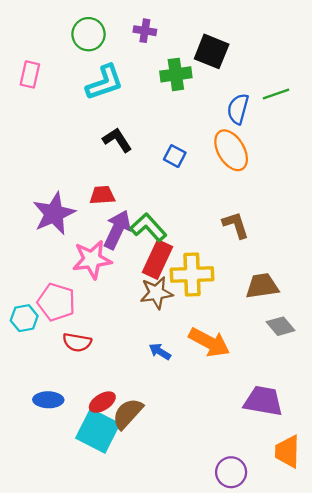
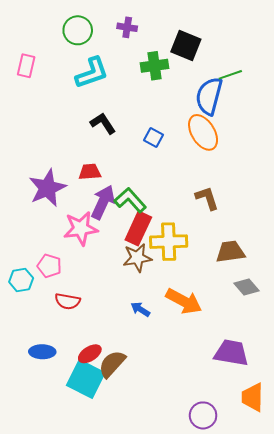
green line: (276, 94) -> (230, 75), moved
blue semicircle: (238, 109) -> (209, 96), size x1.4
pink pentagon: (56, 302) -> (49, 266), size x0.7

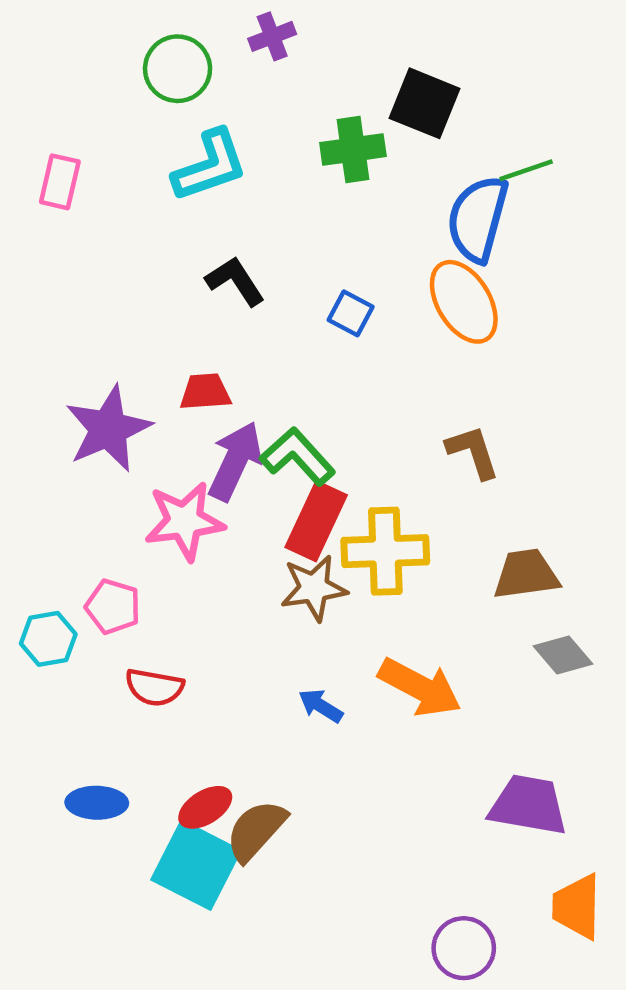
purple cross: (127, 27) -> (272, 36), moved, turned -30
pink rectangle: (26, 66) -> (60, 182), moved

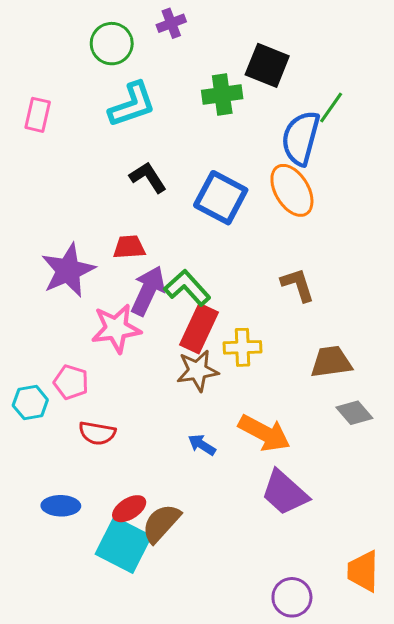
green line: (526, 170) -> (331, 108), turned -36
blue square: (351, 313) -> (221, 198), size x1.8
yellow cross: (385, 551) -> (243, 347), size x0.7
purple trapezoid: (528, 805) -> (285, 493), moved, turned -148

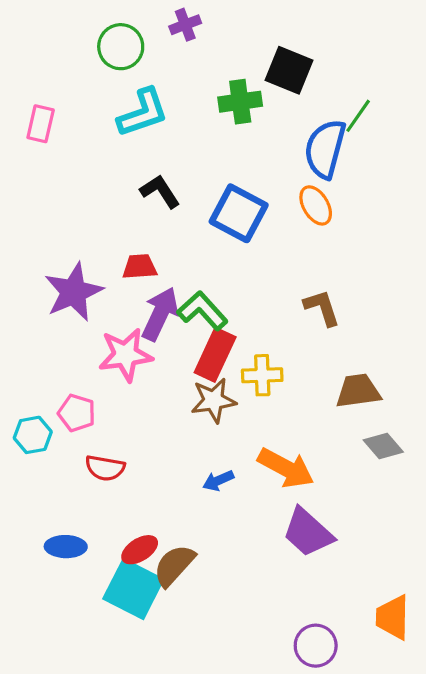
orange ellipse: (292, 190) -> (316, 205), size x0.7
blue arrow: (202, 445) -> (218, 481), turned -56

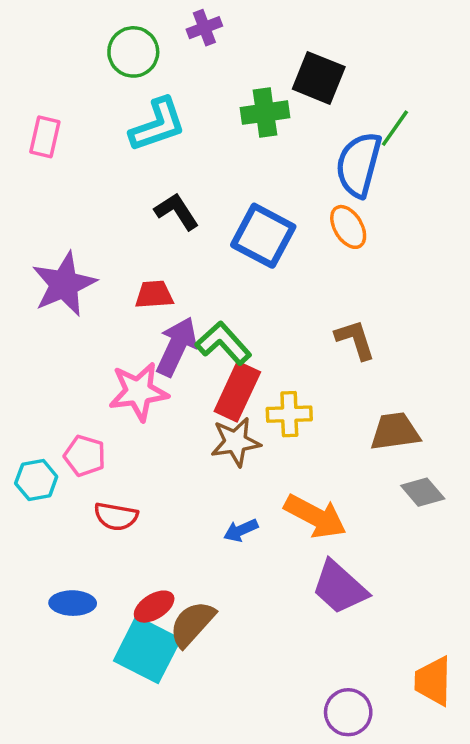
purple star: (74, 292) -> (64, 284), moved

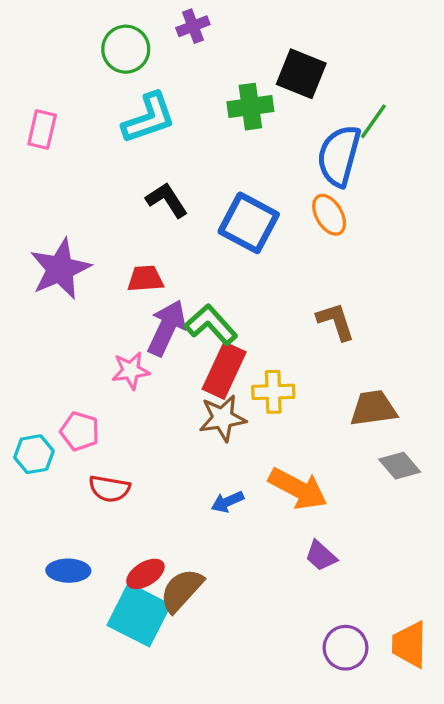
pink star: (138, 392) -> (131, 371), size x0.7
purple trapezoid: (340, 587) -> (321, 556), size x0.6
purple circle: (348, 712) -> (346, 648), moved

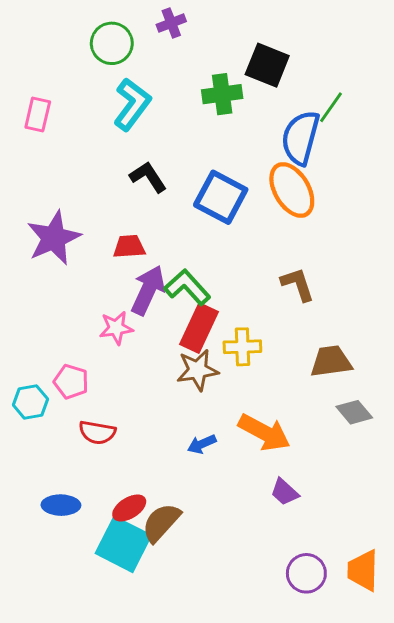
cyan L-shape: (149, 118) -> (132, 104), turned -34
orange ellipse: (329, 215) -> (292, 190), size x1.5

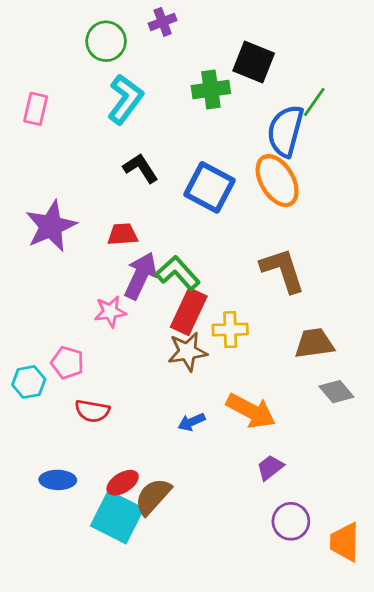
brown L-shape: (298, 284) -> (283, 270), size x1.4
purple trapezoid: (285, 492) -> (270, 467), turned 100
purple circle: (306, 573) -> (291, 521), moved

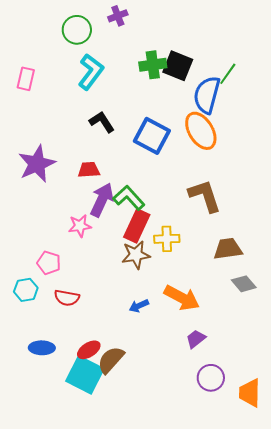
black square: (254, 62) -> (178, 66), moved
cyan hexagon: (29, 382) -> (26, 290), moved

